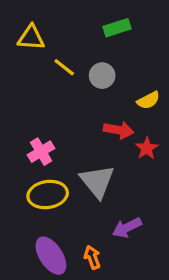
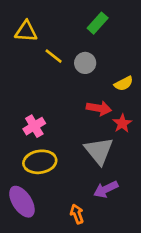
green rectangle: (117, 28) -> (98, 23), turned -30
gray triangle: (97, 181) -> (99, 151), moved
purple ellipse: (51, 256) -> (22, 202), moved

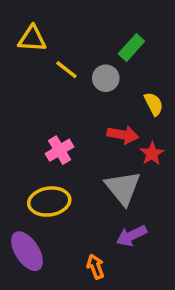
green rectangle: (98, 23) -> (131, 47), moved
yellow semicircle: (124, 84) -> (154, 104), turned -90
pink cross: (34, 126) -> (60, 150), moved

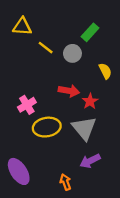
red arrow: (123, 135) -> (69, 91), moved
pink cross: (60, 150) -> (27, 105), moved
red star: (152, 154) -> (90, 101), moved
yellow ellipse: (49, 201) -> (47, 127), moved

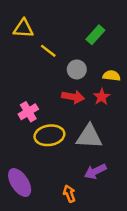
gray circle: (72, 53) -> (77, 69), moved
yellow semicircle: (105, 71) -> (112, 76), turned -56
red star: (90, 101) -> (102, 97), moved
gray triangle: (84, 128) -> (89, 137), turned -48

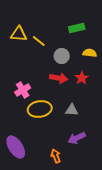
yellow triangle: (23, 28) -> (19, 34), moved
green rectangle: (95, 35) -> (77, 28), turned 35
yellow semicircle: (112, 76) -> (90, 53), moved
gray triangle: (89, 137) -> (72, 110), size x0.6

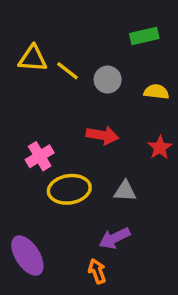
green rectangle: (77, 28) -> (144, 36), moved
gray circle: (62, 56) -> (108, 80), moved
red star: (82, 78) -> (160, 148), moved
purple arrow: (77, 138) -> (115, 238), moved

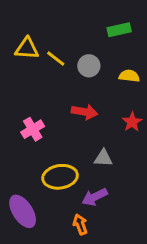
yellow ellipse: (69, 189) -> (60, 177), moved

